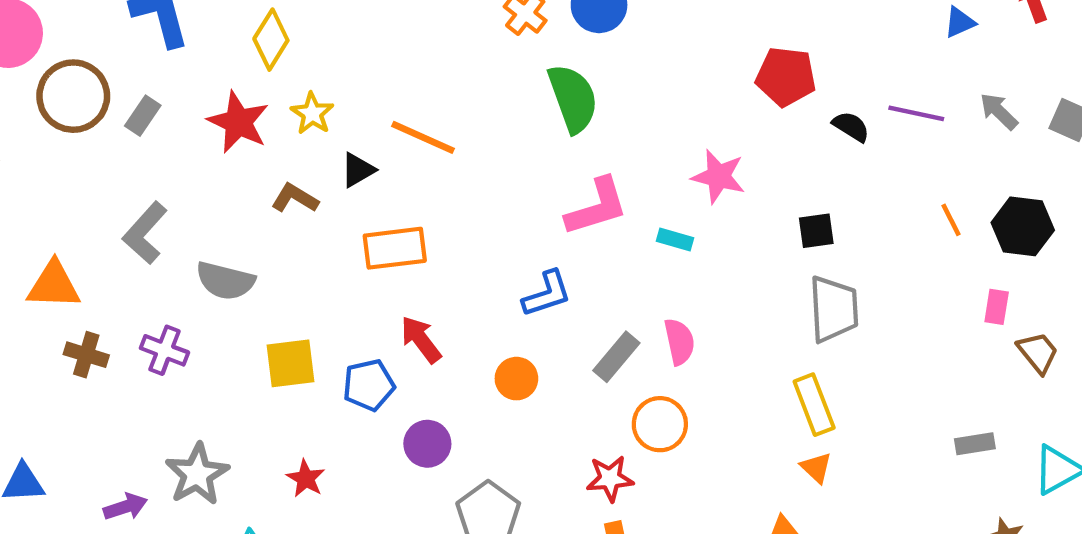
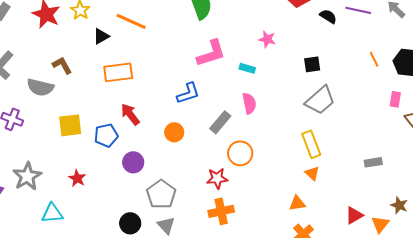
pink star: (719, 176) -> (267, 39), size x0.7
brown L-shape: (295, 198) -> (62, 65), moved, turned 30
gray trapezoid: (834, 309) -> (320, 100), turned 52
pink semicircle: (679, 342) -> (249, 103), moved
gray rectangle: (975, 444) -> (373, 162), moved

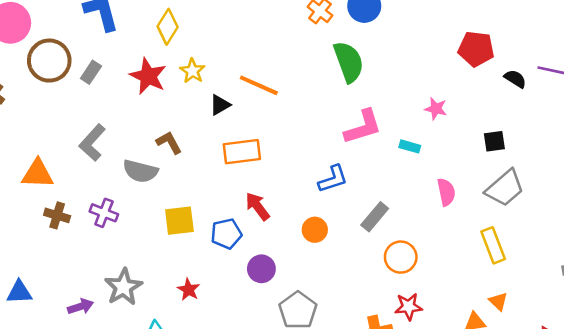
pink semicircle: (249, 103) -> (446, 192), moved
orange triangle: (312, 173) -> (498, 301), moved
red star: (217, 178) -> (408, 307), moved

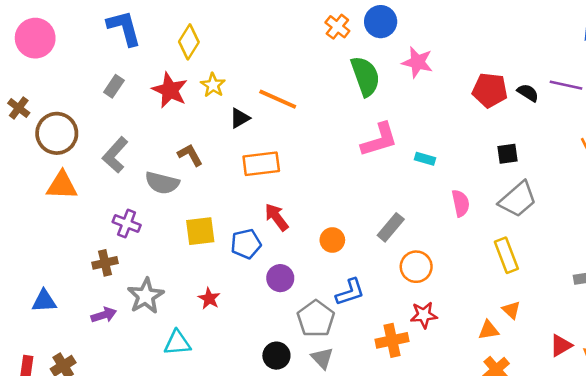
red pentagon: (476, 49) -> (490, 90), moved
brown circle: (49, 61) -> (57, 133), moved
pink star: (436, 109) -> (417, 62), moved, size x1.4
blue L-shape: (333, 179) -> (350, 292), moved
brown cross: (57, 215) -> (105, 263), moved, turned -30

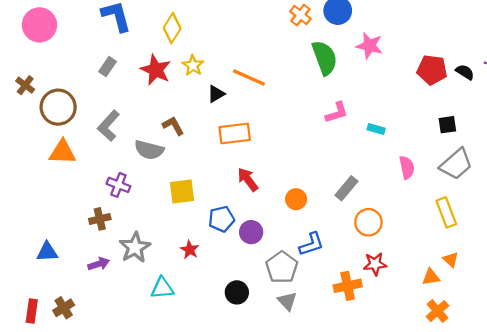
pink L-shape: (379, 140) -> (337, 113), size x0.7
blue pentagon: (246, 244) -> (221, 219), moved
black circle: (276, 356) -> (237, 292), moved

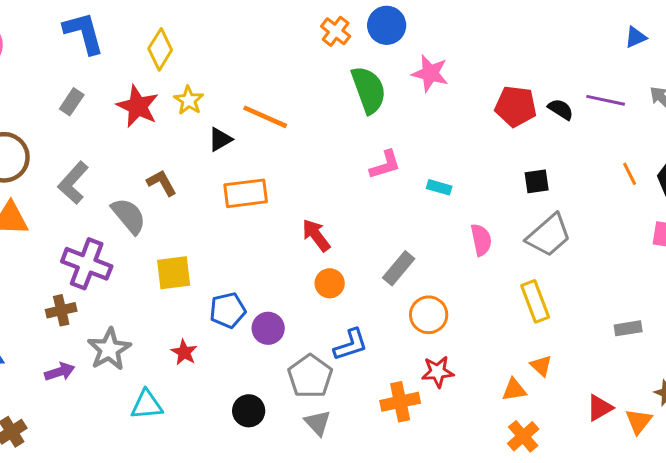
gray semicircle: (149, 150) -> (129, 216), turned -144
red arrow: (248, 179) -> (316, 235), moved
purple cross: (118, 185) -> (87, 264), size x1.5

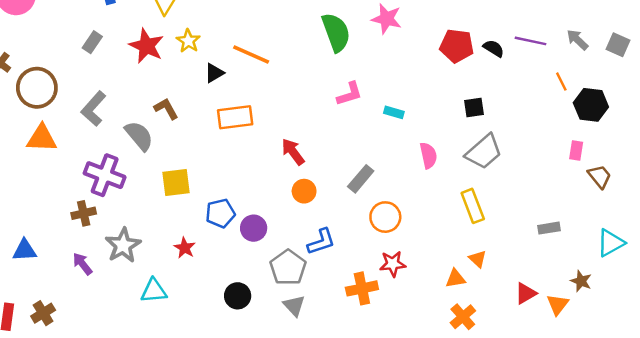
orange line: (630, 174) -> (561, 82), moved
purple arrow: (60, 372) -> (82, 264), turned -110

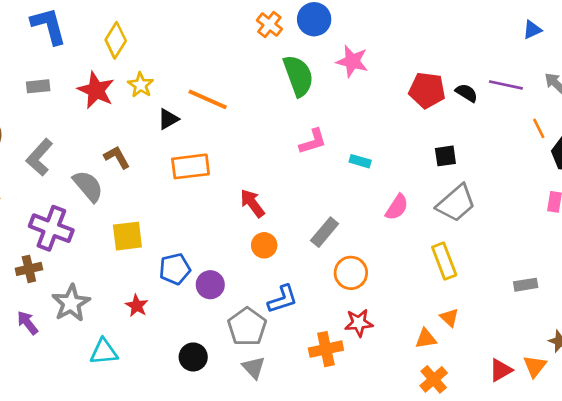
gray rectangle: (92, 42) -> (38, 86), turned 50
pink semicircle: (428, 155) -> (397, 207), turned 45
red triangle: (526, 293) -> (501, 370), moved

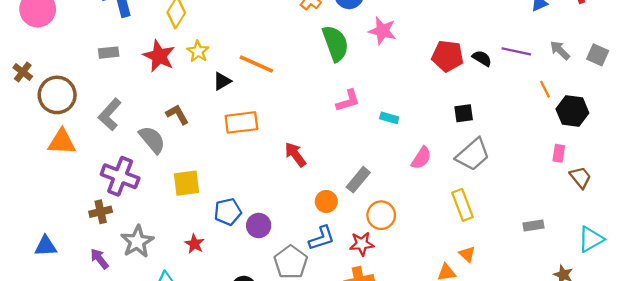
orange circle: (264, 245) -> (326, 201), moved
red star: (359, 323) -> (362, 244), moved

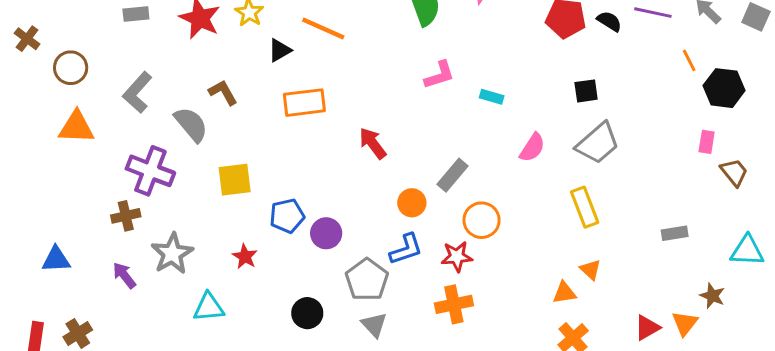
brown circle: (57, 95) -> (71, 68), size x0.7
cyan triangle: (591, 239) -> (747, 251), turned 32

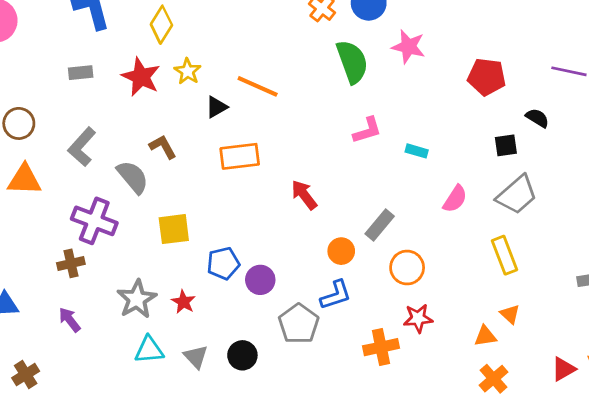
black semicircle: (609, 21) -> (537, 118), moved
gray star: (172, 254) -> (137, 299), moved
red star: (457, 256) -> (418, 318), moved
gray triangle: (374, 325) -> (196, 357), moved

